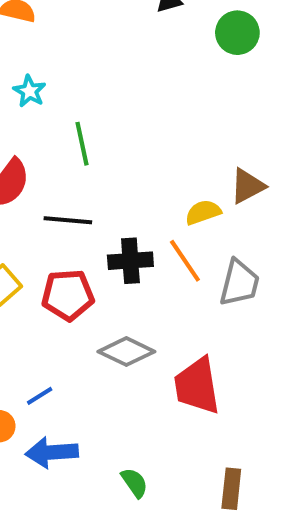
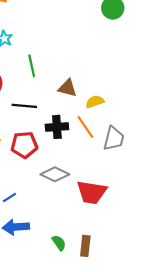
brown triangle: (247, 186) -> (67, 88), moved, turned 42
red trapezoid: (197, 386) -> (92, 192), turned -72
brown rectangle: (231, 489) -> (85, 246), moved

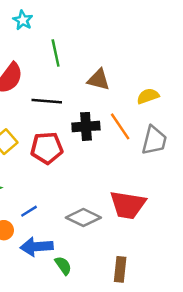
yellow semicircle: (95, 102) -> (148, 96), moved
gray diamond: (55, 174) -> (83, 218), moved
green semicircle: (59, 243) -> (63, 266), moved

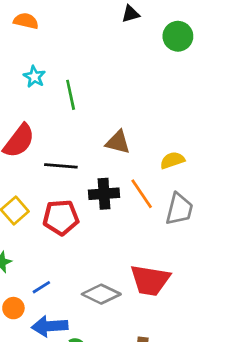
green line: (56, 53) -> (71, 95), moved

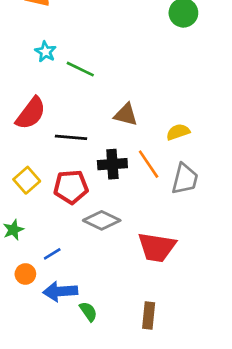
green line: (71, 95) -> (80, 69), turned -52
gray diamond: (101, 294) -> (102, 220), moved

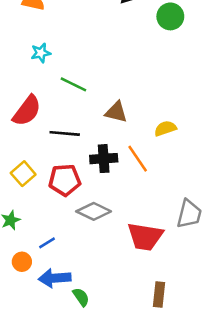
cyan star: (45, 52) -> (41, 53), turned 30
green line: (80, 69) -> (73, 84), moved
gray trapezoid: (185, 179) -> (189, 214), moved
brown rectangle: (149, 316) -> (159, 294), moved

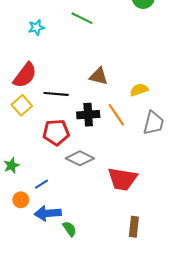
green line: (73, 84) -> (82, 18), moved
yellow square: (23, 174) -> (22, 105), moved
gray trapezoid: (189, 214) -> (154, 123), moved

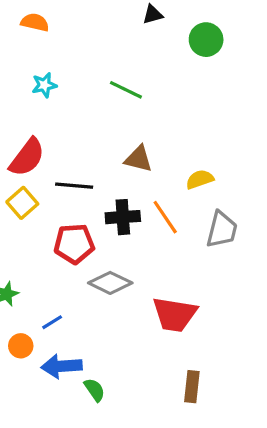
green line: (82, 18) -> (126, 90), moved

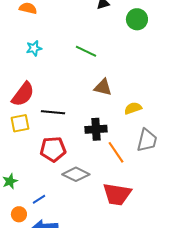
brown triangle: (139, 159) -> (103, 87), moved
yellow square: (22, 203) -> (20, 123), turned 30
black cross: (123, 217) -> (96, 129), moved
orange line: (165, 217) -> (116, 152), moved

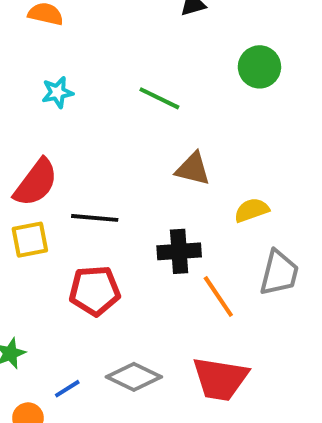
green circle: (137, 19) -> (259, 67), moved
gray diamond: (76, 174) -> (134, 377), moved

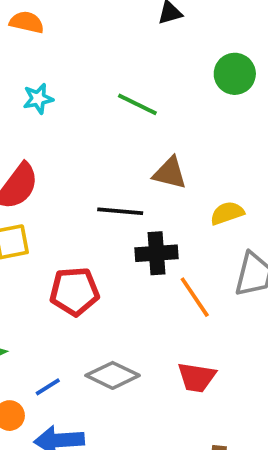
black line: (95, 218) -> (120, 211), moved
red trapezoid: (220, 379) -> (197, 377), size x0.7

